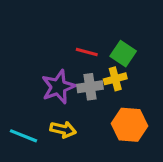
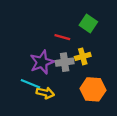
green square: (123, 54) -> (88, 24), moved
cyan line: (24, 136) -> (30, 84), moved

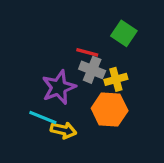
gray cross: (65, 62) -> (92, 70), moved, turned 30
orange hexagon: (93, 89) -> (110, 110), moved

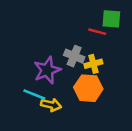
green square: (124, 33) -> (111, 19), moved, turned -30
red line: (87, 52) -> (97, 32), moved

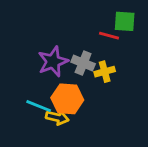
purple star: (47, 70) -> (53, 62), moved
orange hexagon: (88, 88) -> (67, 99), moved

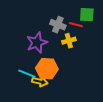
gray cross: (83, 63) -> (58, 25), moved
yellow cross: (105, 72) -> (69, 41), moved

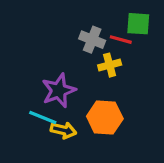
purple star: (37, 43) -> (59, 90), moved
orange hexagon: (47, 69) -> (105, 118), moved

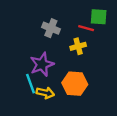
gray cross: (92, 40) -> (51, 28), moved
cyan line: (43, 118) -> (31, 84), turned 48

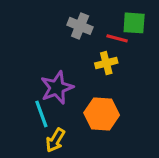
gray cross: (51, 28) -> (80, 26), moved
yellow arrow: (45, 93) -> (55, 140), moved, turned 108

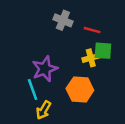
green square: (134, 23) -> (103, 51), moved
yellow cross: (106, 63) -> (91, 58), moved

